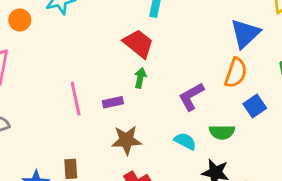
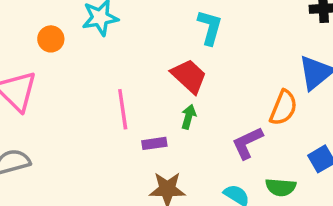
orange semicircle: (236, 73) -> (283, 108), moved
pink line: (76, 99) -> (123, 109), moved

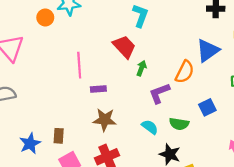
orange circle: (51, 39) -> (45, 18), moved
green arrow: (189, 117) -> (141, 68), moved

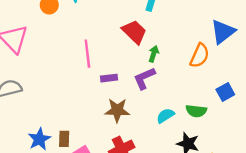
purple L-shape: (159, 93) -> (144, 78), moved
cyan semicircle: (150, 127) -> (165, 116), turned -66
brown rectangle: (59, 136) -> (64, 139), moved

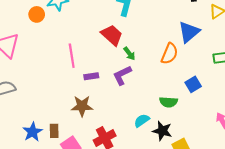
green arrow: (154, 54) -> (129, 54), turned 128
brown star: (117, 110) -> (82, 106), moved
cyan semicircle: (165, 116) -> (142, 121), moved

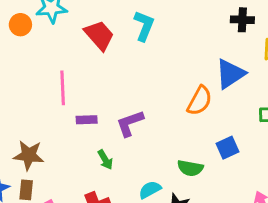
red trapezoid: (112, 35) -> (99, 35), moved
green arrow: (129, 54) -> (105, 160), moved
brown star: (82, 106) -> (29, 155), moved

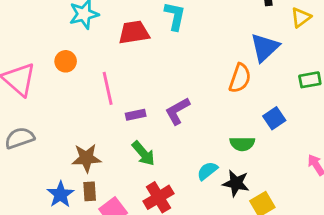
orange circle: (20, 25) -> (66, 61), moved
red trapezoid: (99, 35) -> (134, 32), turned -48
green arrow: (105, 160) -> (143, 153), moved, size x1.4

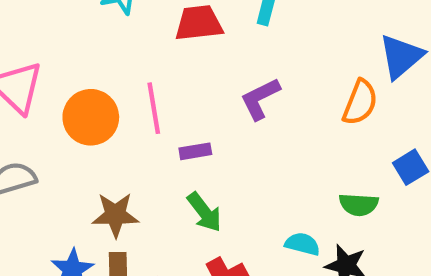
orange circle: (66, 61) -> (91, 117), moved, size x1.6
purple L-shape: (177, 111) -> (260, 99), moved
cyan semicircle: (207, 171) -> (302, 244), turned 50

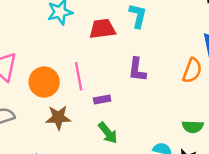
purple L-shape: (260, 99) -> (137, 70), turned -55
brown star: (115, 215) -> (58, 118), moved

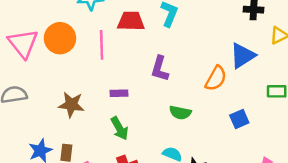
pink line: (79, 76) -> (102, 45), moved
orange circle: (44, 82) -> (60, 38), moved
green semicircle: (193, 127) -> (180, 113), moved

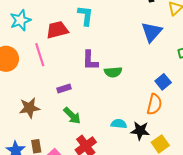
orange semicircle: (216, 78) -> (154, 104), moved
green semicircle: (180, 113) -> (113, 72), moved

